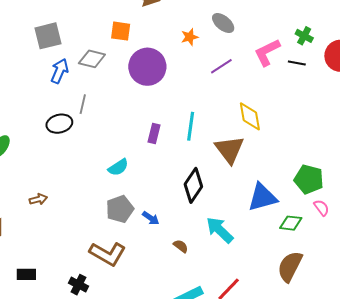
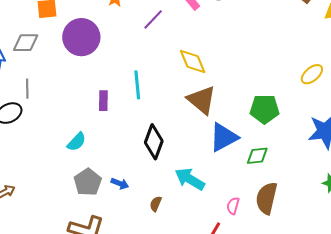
brown triangle: (229, 150) -> (202, 100), moved
pink semicircle: (321, 208) -> (233, 206), moved, turned -114
brown semicircle: (181, 246) -> (156, 204), turned -91

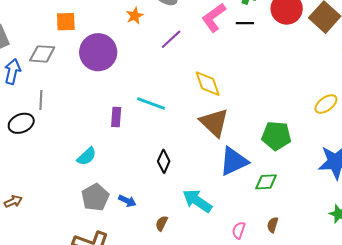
cyan line: (137, 85) -> (151, 103), turned -68
black diamond: (154, 142) -> (164, 161), size x0.7
brown semicircle: (267, 198) -> (273, 225), size x0.5

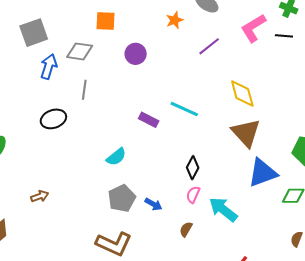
purple circle: (98, 52) -> (136, 54), size x0.6
gray line: (41, 100) -> (84, 90), moved
purple rectangle: (116, 117) -> (149, 120), turned -72
pink semicircle: (239, 230) -> (193, 195), moved

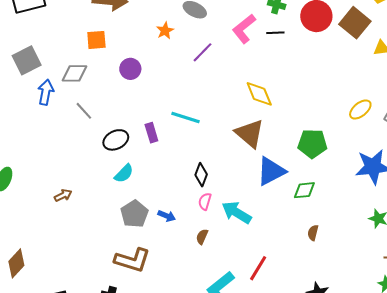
gray line: (84, 90) -> (84, 111), turned -42
yellow diamond: (242, 93) -> (259, 94), moved
black ellipse: (53, 119) -> (116, 140), moved
purple rectangle: (149, 120) -> (151, 133), turned 54
brown arrow: (40, 196) -> (63, 195), moved

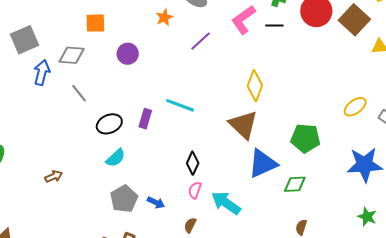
yellow diamond: (259, 94) -> (255, 86), turned 40
purple rectangle: (151, 133) -> (145, 119), turned 30

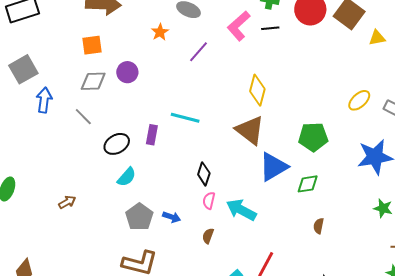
gray diamond: (72, 55) -> (93, 81), moved

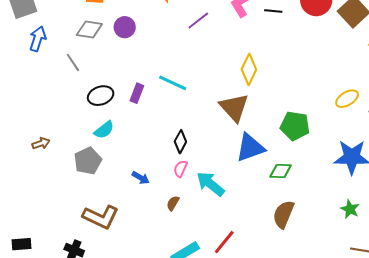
gray pentagon: (139, 217) -> (88, 161), moved
brown semicircle: (319, 226) -> (283, 214), size x1.8

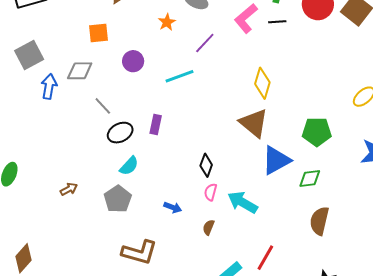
gray diamond: (89, 30) -> (80, 71), moved
gray line: (73, 62) -> (103, 106), moved
cyan line: (173, 83) -> (180, 76), moved, turned -36

